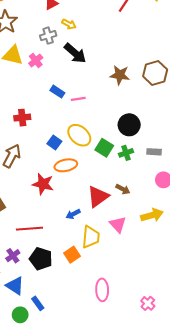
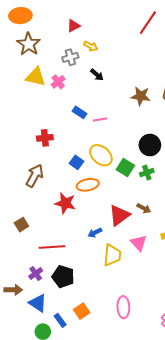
black arrow: (75, 53) -> (97, 75), size x0.6
orange square: (72, 255) -> (82, 311), moved

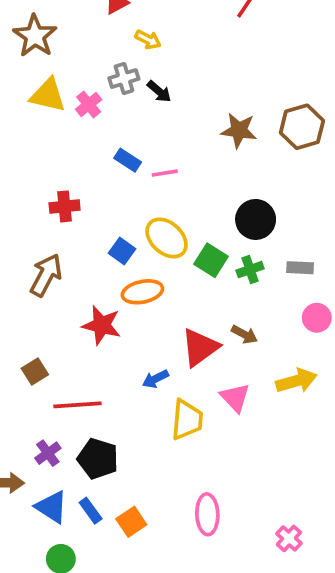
gray cross: (70, 57) -> (124, 79), moved
brown square: (21, 225) -> (35, 372), moved
blue rectangle: (60, 320) -> (91, 511), moved

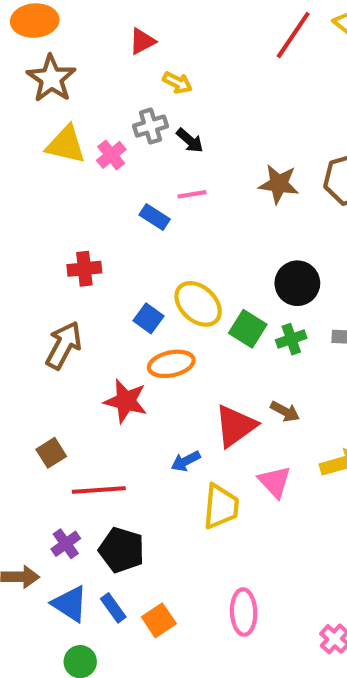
pink line: (165, 173) -> (192, 194), moved

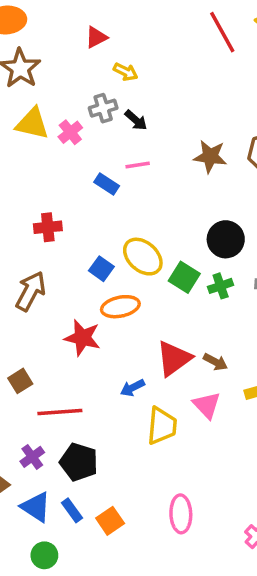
red line: (293, 35) -> (222, 32), turned -63
brown arrow: (285, 411) -> (215, 362), moved

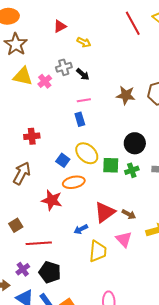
yellow arrow: (126, 72) -> (84, 42), moved
blue rectangle: (107, 184) -> (80, 119), moved, turned 40
green square: (184, 277) -> (111, 165), turned -30

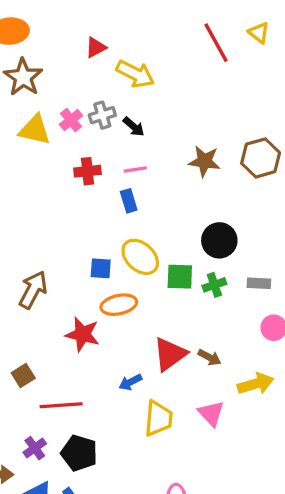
yellow arrow: (84, 42) -> (135, 74), size x1.6
pink cross: (45, 81) -> (71, 120), moved
red cross: (32, 136) -> (87, 171), moved
blue square: (63, 160) -> (101, 268), turned -32
pink triangle: (124, 239) -> (211, 413), moved

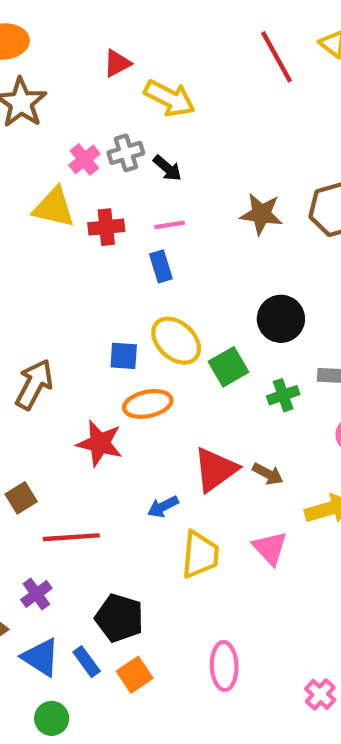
yellow triangle: (35, 130) -> (54, 207), moved
green square: (180, 277) -> (229, 367), turned -32
green cross: (214, 285) -> (283, 395), moved
black pentagon: (79, 453) -> (119, 618), moved

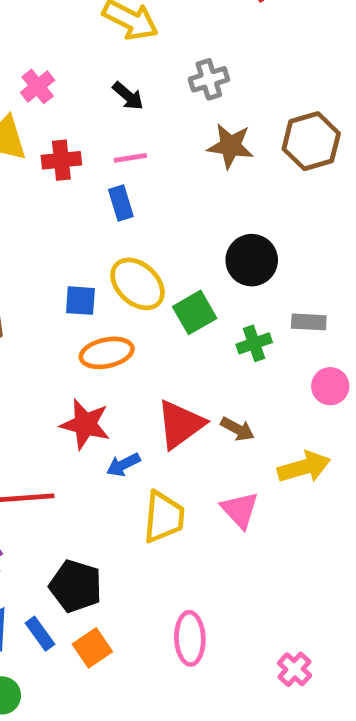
gray cross: (126, 153) -> (209, 79), moved
red star: (100, 443) -> (85, 424), moved

